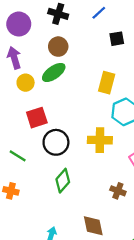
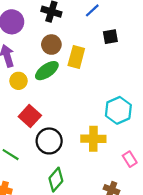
yellow rectangle: (107, 83) -> (76, 57), moved
red square: (37, 118) -> (30, 116), turned -30

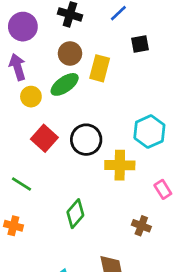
black circle: (49, 141) -> (86, 140), moved

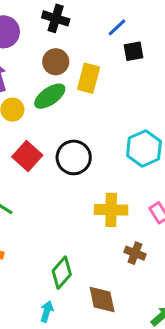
blue line: (118, 13) -> (117, 27), moved
yellow cross: (120, 165) -> (111, 210), moved
green diamond: (75, 214) -> (62, 273), moved

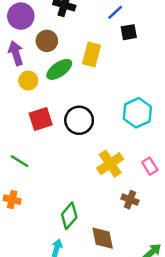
brown circle: (56, 62) -> (47, 41), moved
red square: (27, 156) -> (41, 119), turned 30
yellow cross: (111, 210) -> (110, 164), turned -35

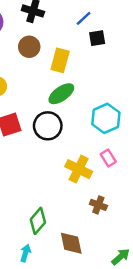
brown circle: (47, 41) -> (29, 47), moved
green ellipse: (59, 69) -> (61, 94), moved
yellow cross: (110, 164) -> (79, 169), turned -30
pink rectangle: (150, 166) -> (108, 158), moved

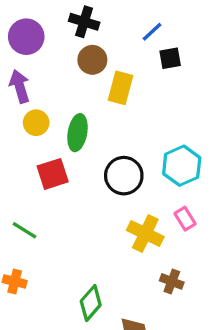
brown circle: (29, 47) -> (92, 60), moved
green ellipse: (61, 94) -> (77, 133), moved, turned -45
black circle: (48, 126) -> (124, 176), moved

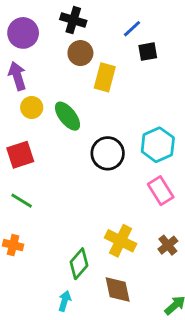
green ellipse: (77, 133) -> (68, 116), turned -48
red square: (53, 174) -> (20, 155), moved
pink rectangle: (185, 219) -> (161, 191), size x1.4
yellow cross: (145, 234) -> (121, 241), moved
brown cross: (172, 281) -> (168, 245), moved, turned 30

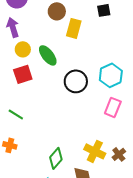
red square: (20, 155) -> (23, 74), moved
pink rectangle: (161, 191) -> (113, 107), turned 54
yellow cross: (121, 241) -> (95, 151), moved
brown cross: (168, 245) -> (119, 154), moved

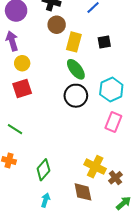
black square: (104, 10) -> (104, 42), moved
green ellipse: (48, 55) -> (76, 69), moved
brown cross: (119, 154) -> (115, 178), moved
green diamond: (56, 158) -> (43, 170), moved

